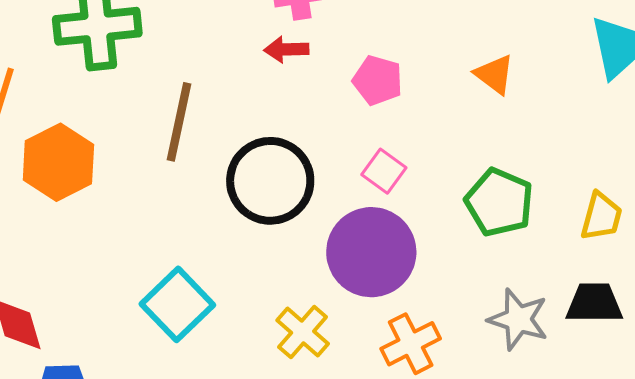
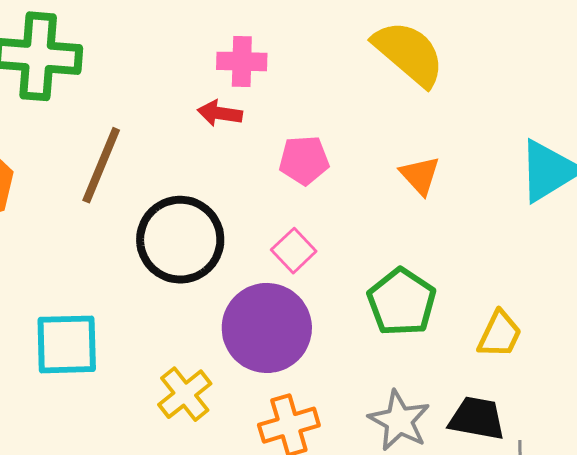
pink pentagon: (378, 80) -> (304, 160), turned -30
cyan square: (177, 304) -> (67, 344), turned 32

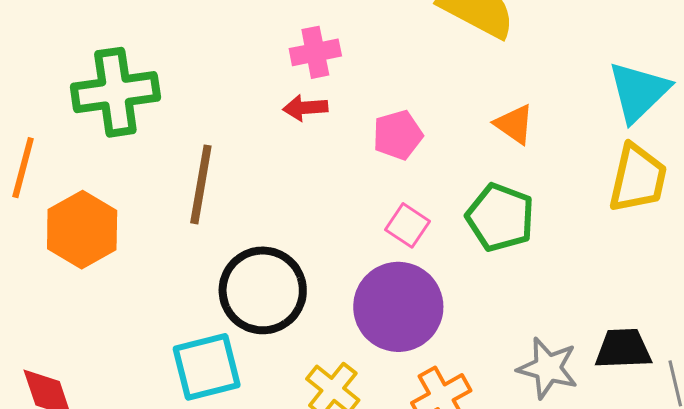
black circle: (180, 240) -> (263, 290), moved
green pentagon: (402, 302) -> (500, 217), moved
yellow trapezoid: (500, 334) -> (638, 178), moved, size x1.4

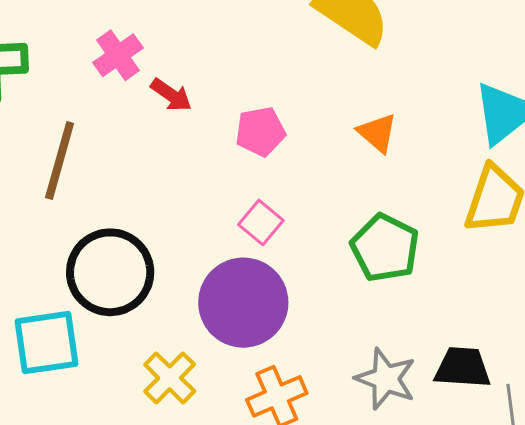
pink cross: (315, 52) -> (118, 55), moved, turned -30
red arrow: (305, 108) -> (171, 95), turned -147
green pentagon: (500, 217) -> (385, 248), moved

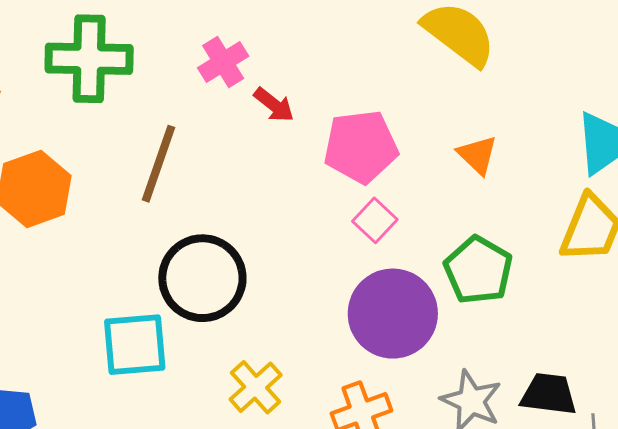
pink pentagon: (260, 131) -> (361, 147), size x1.5
pink square: (261, 222) -> (375, 220), moved
purple circle: (243, 303) -> (393, 314), moved

